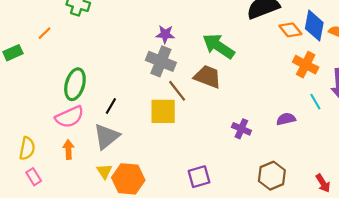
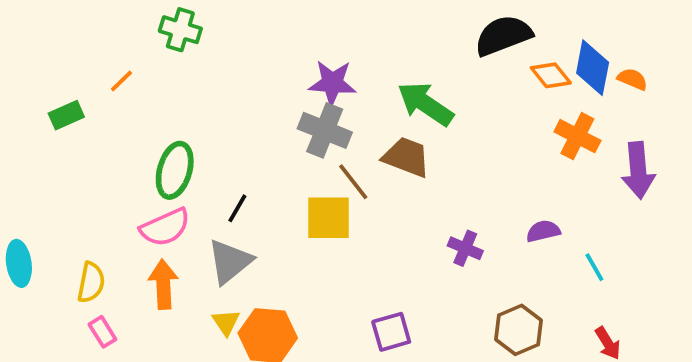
purple star: (165, 34) -> (332, 83), size x1.4
cyan line: (315, 102) -> (594, 267), moved
orange arrow: (68, 150) -> (163, 284), size x1.4

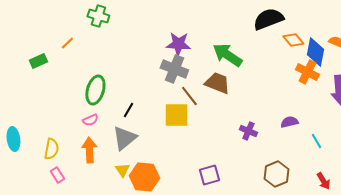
blue diamond: (593, 68) -> (315, 52), moved
pink semicircle: (165, 227) -> (90, 120), size x0.6

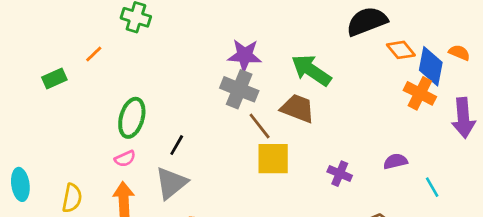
yellow square: (176, 115) -> (273, 159), moved

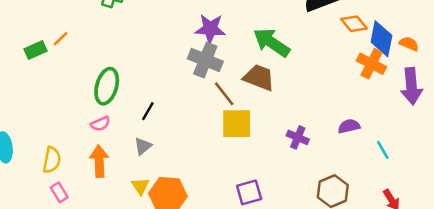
orange semicircle: (459, 53) -> (409, 44), moved
orange line: (94, 54) -> (60, 39), moved
gray triangle: (171, 183) -> (143, 146), size x0.6

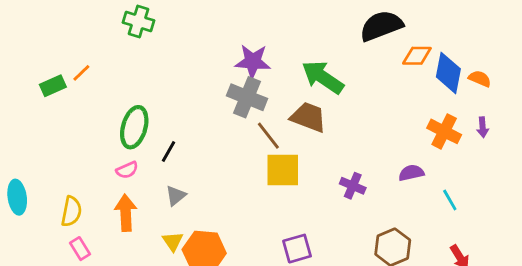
orange diamond: (354, 24) -> (417, 56), turned -50
orange cross: (371, 64) -> (444, 131), moved
purple arrow: (411, 86) -> (483, 127), size x0.5
black line: (148, 111) -> (169, 151), moved

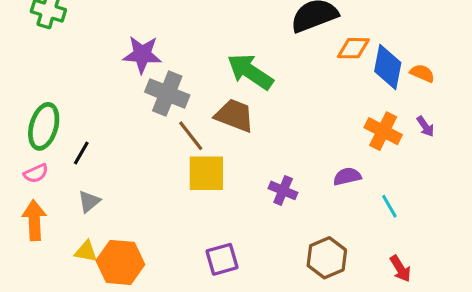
purple star: (253, 61) -> (142, 54), moved
purple arrow: (483, 127) -> (425, 126), turned -30
yellow triangle: (173, 241) -> (86, 251), turned -45

